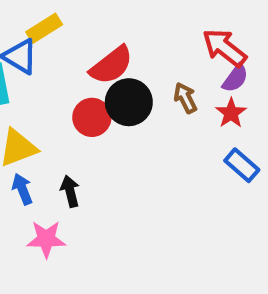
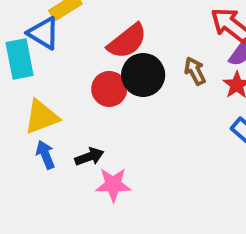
black arrow: (70, 191) -> (89, 157), turned 84
pink star: (46, 239) -> (113, 185), moved

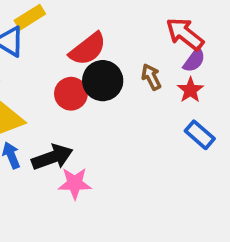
black arrow: (89, 157) -> (52, 157), size x1.5

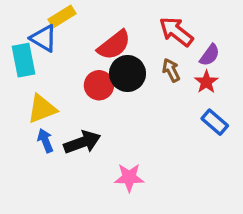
red arrow: (185, 34) -> (176, 32), moved
pink star: (75, 183) -> (129, 178), moved

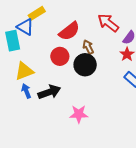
brown arrow: (171, 70) -> (88, 47), moved
black circle: (127, 74) -> (85, 65), moved

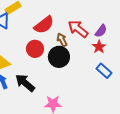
red arrow: (108, 23) -> (78, 29), moved
black arrow: (49, 92) -> (25, 83), turned -120

